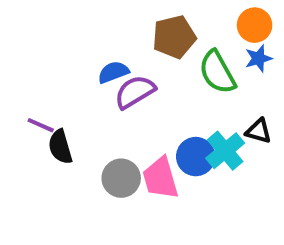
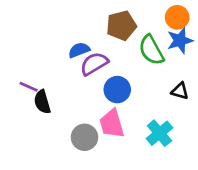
blue star: (258, 58) -> (180, 41), size x1.4
cyan cross: (225, 151) -> (159, 133), moved
blue circle: (196, 157) -> (117, 90), moved
gray circle: (121, 178) -> (85, 137), moved

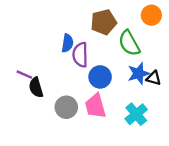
blue star: (180, 41) -> (139, 73), moved
blue semicircle: (79, 50) -> (67, 43), turned 120
purple semicircle: (94, 64) -> (80, 55), turned -60
gray circle: (85, 137) -> (66, 107), moved

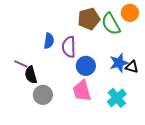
blue semicircle: (67, 43) -> (49, 41), moved
green semicircle: (129, 43) -> (111, 24), moved
gray circle: (66, 107) -> (43, 95), moved

